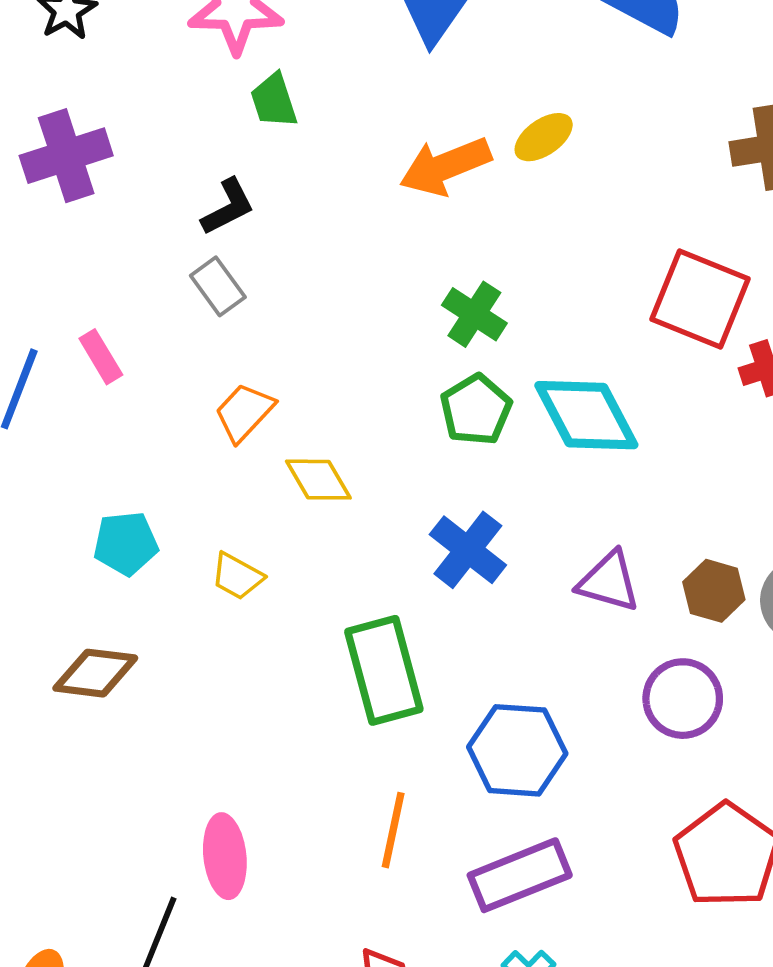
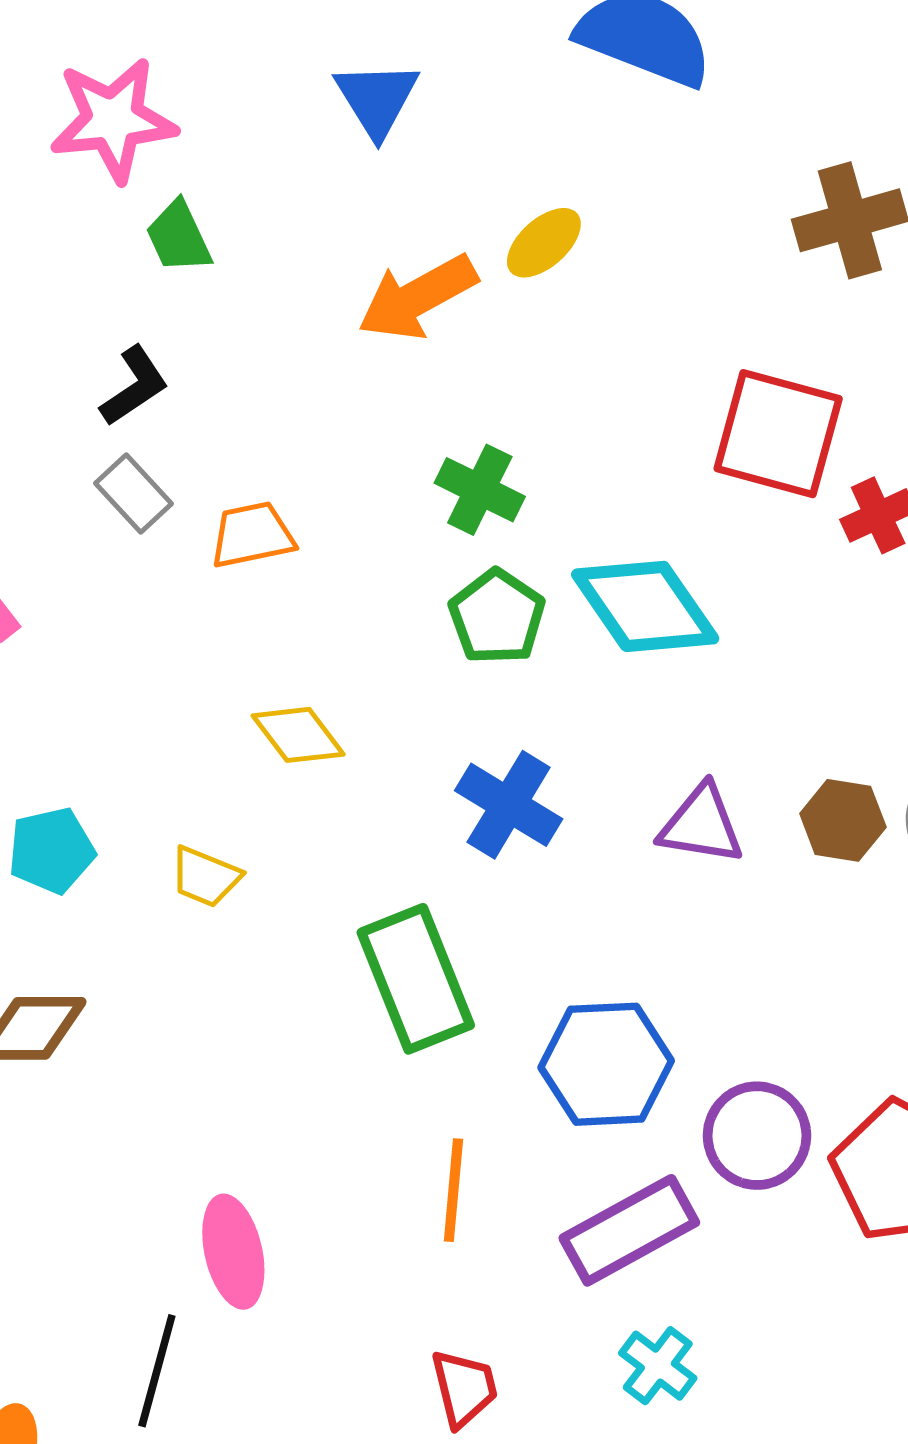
orange trapezoid: (244, 412) -> (252, 535), moved, turned 42
purple circle: (683, 699) -> (757, 1136), moved

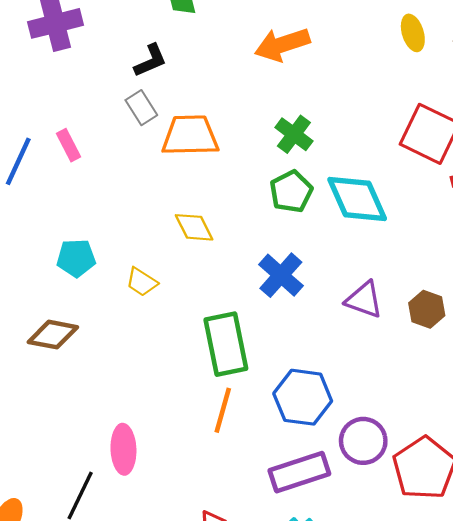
yellow ellipse: (544, 243) -> (413, 33), moved, turned -76
orange trapezoid: (252, 535) -> (190, 136), size x1.5
orange line: (453, 1190) -> (223, 410), moved

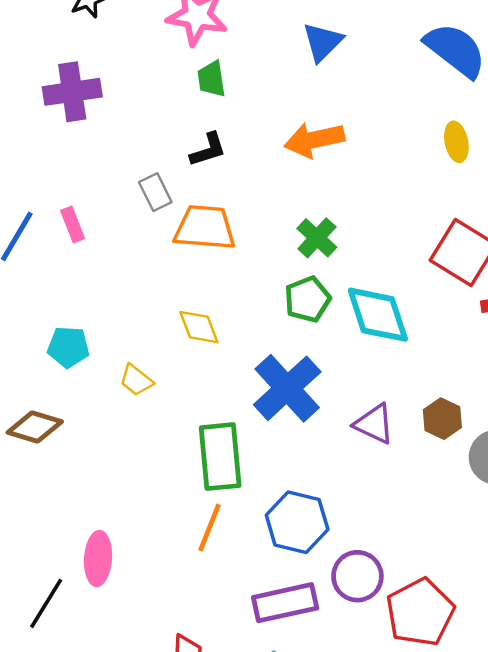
black L-shape: (150, 60) -> (208, 150), moved
blue cross: (281, 275) -> (287, 388), size x1.4
brown hexagon: (427, 309) -> (442, 419), moved

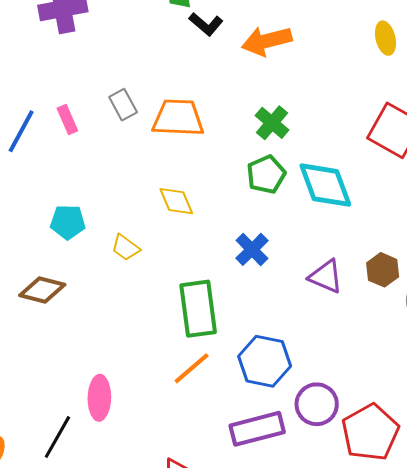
black L-shape: (208, 150) -> (206, 24), moved, turned 60
gray rectangle: (155, 192) -> (123, 105), moved
blue cross: (287, 388) -> (252, 249), size x0.6
orange line: (210, 527) -> (192, 368), turned 30

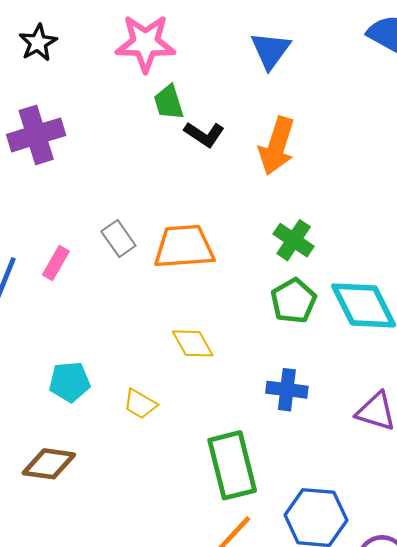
orange arrow: (267, 41) -> (277, 146), turned -51
pink rectangle: (67, 120) -> (56, 263), turned 60
blue cross: (252, 249) -> (287, 390), turned -32

